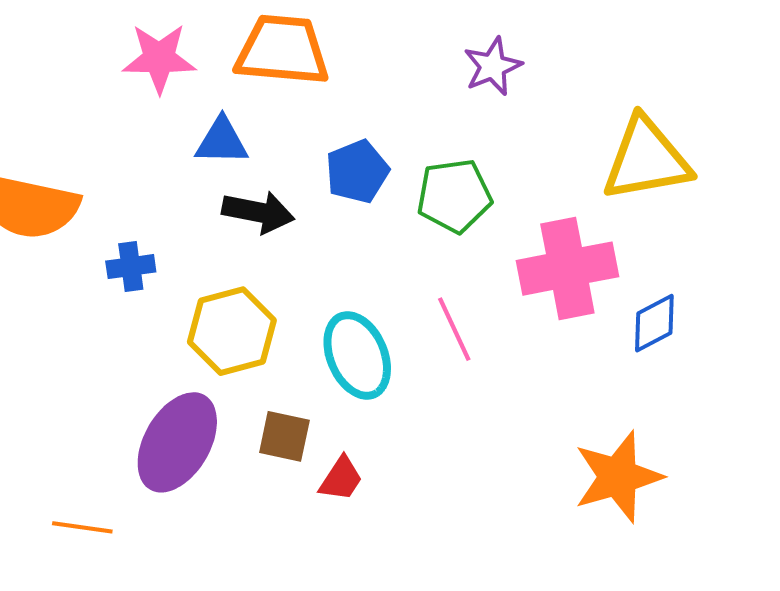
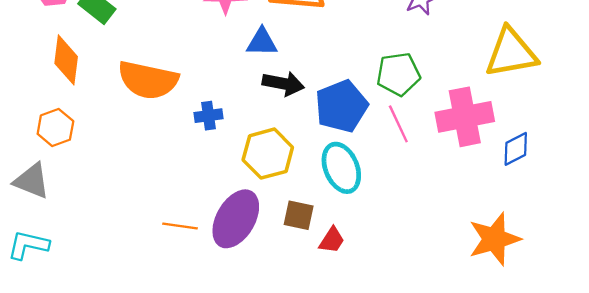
blue pentagon: (357, 172) -> (341, 106), moved, size x1.4
pink line: (454, 329) -> (398, 124), moved
orange line: (82, 527) -> (180, 226), moved

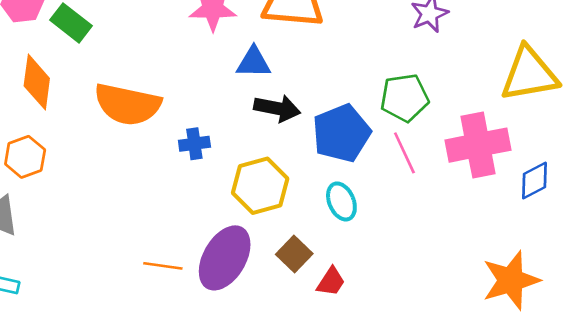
cyan ellipse: (341, 168) -> (341, 202), size x0.7
brown square: (299, 215) -> (294, 254), turned 32

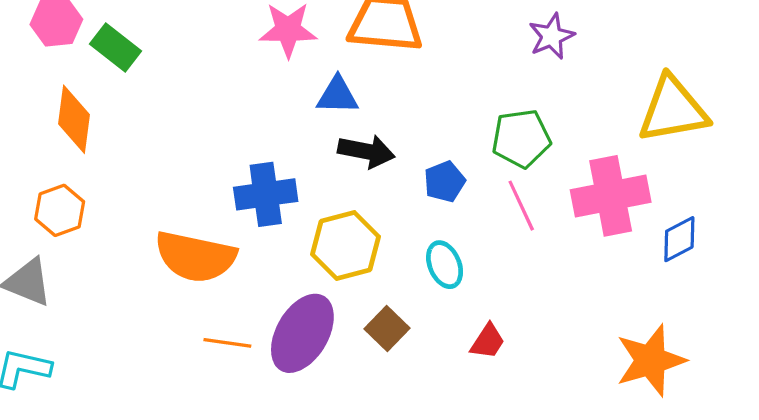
orange semicircle: (127, 104) -> (195, 257), moved
blue pentagon: (341, 133) -> (445, 182), size x0.6
blue cross: (194, 144) -> (266, 194), size x1.6
red trapezoid: (331, 282) -> (488, 341), moved

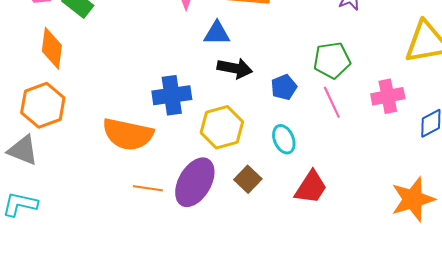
pink cross: (611, 196) -> (388, 96), size x0.7
orange hexagon: (60, 210) -> (43, 105), size x1.4
red trapezoid: (488, 341) -> (311, 187), size x1.5

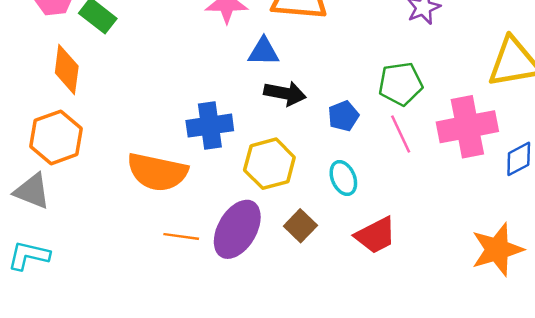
pink cross: (388, 96) -> (467, 127), size x1.5
red trapezoid: (311, 187) -> (376, 235), turned 30

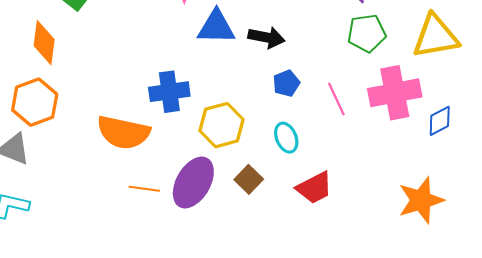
blue triangle: (263, 52) -> (216, 27), size x1.4
green pentagon: (401, 84) -> (367, 33), moved
black arrow: (285, 93) -> (266, 37), moved

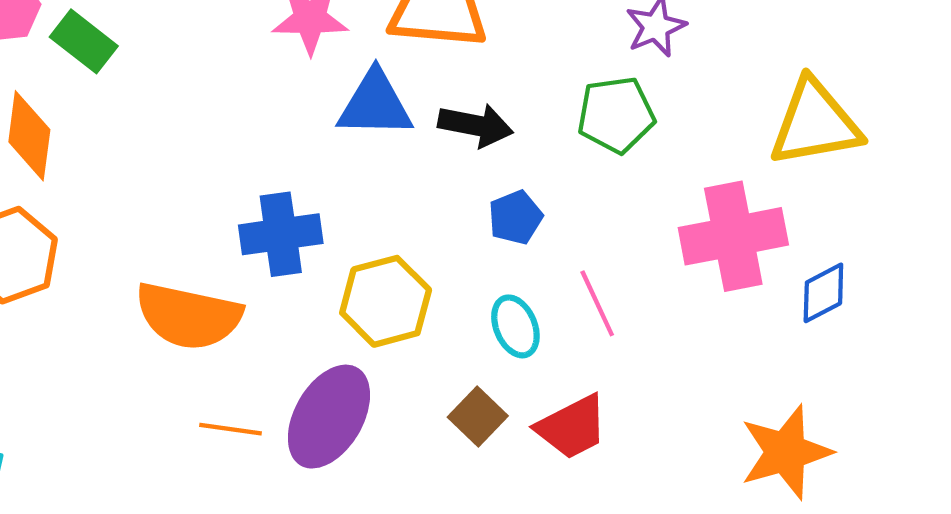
green pentagon: (367, 33) -> (616, 115), moved
pink line: (336, 99) -> (597, 303), moved
brown square: (249, 179) -> (478, 417), moved

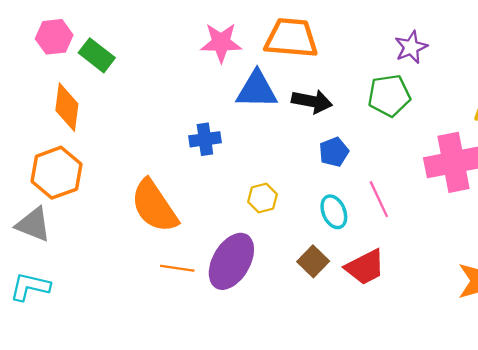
blue cross: (281, 234) -> (205, 139), moved, size x0.7
yellow hexagon: (386, 301) -> (262, 198), size x0.6
orange semicircle: (189, 316) -> (154, 206), turned 44

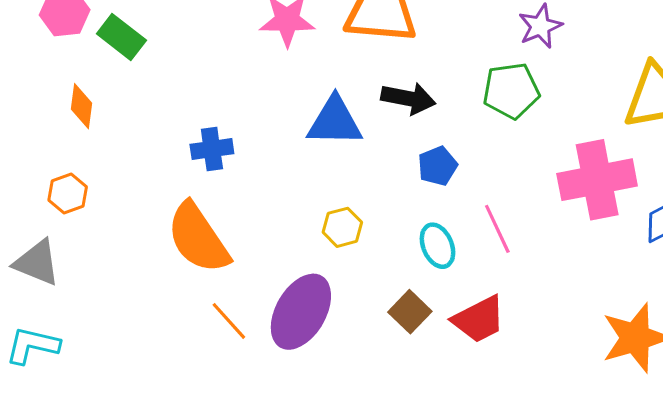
blue triangle: (257, 90) -> (335, 121), moved
orange diamond: (67, 107) -> (81, 106), size x0.7
blue cross: (205, 139) -> (212, 149), moved
orange hexagon: (56, 173) -> (68, 194), size x0.6
orange line: (177, 268) -> (229, 321), turned 40

